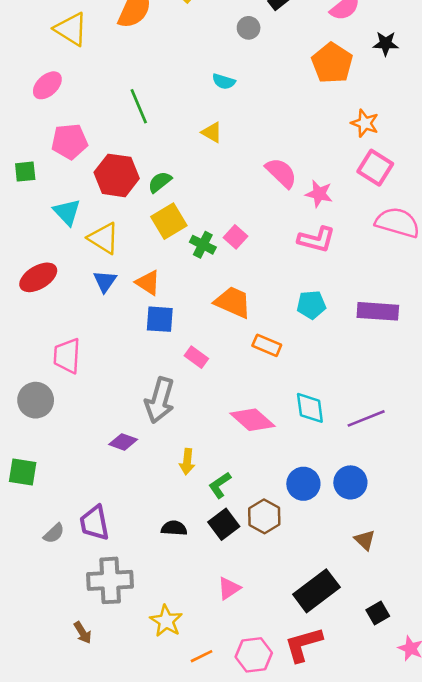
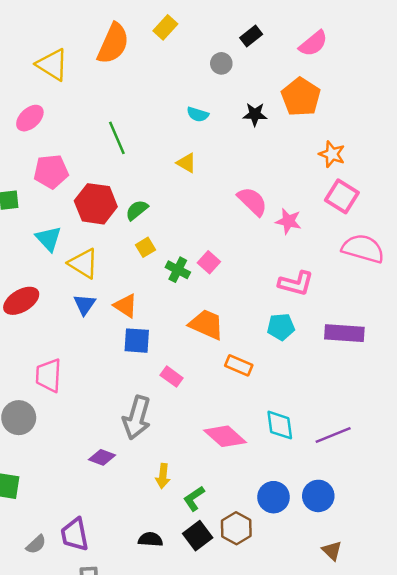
black star: (386, 44) -> (255, 114), moved
yellow square: (169, 221) -> (145, 247), size x0.6
pink L-shape: (316, 239) -> (296, 283), moved

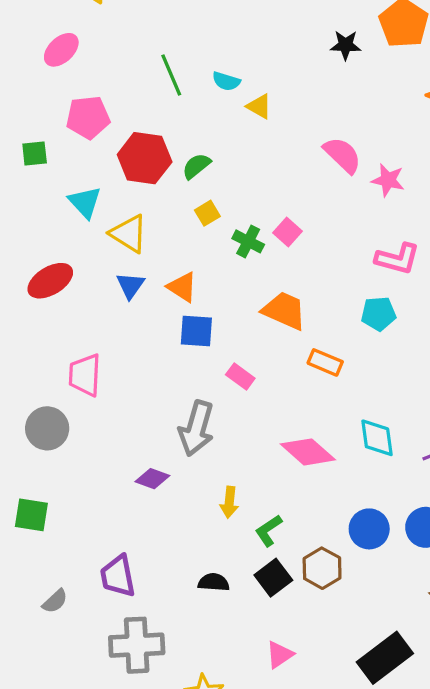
cyan semicircle: (198, 114) -> (226, 81), moved
gray semicircle: (36, 544) -> (55, 601), moved

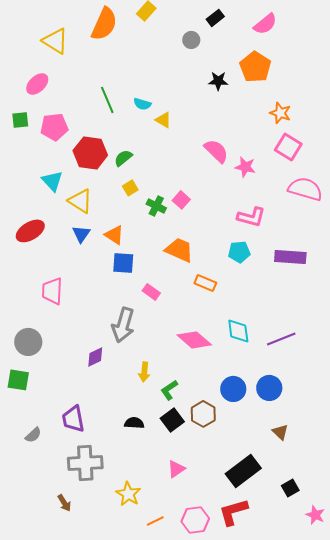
green square: (35, 153) -> (20, 120), moved
gray circle: (47, 428) -> (28, 342), moved
purple diamond: (152, 479) -> (95, 357), turned -45

